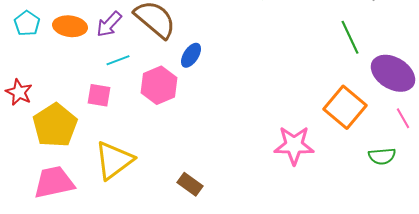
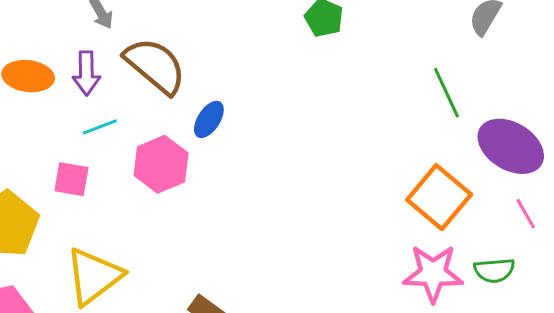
purple arrow: (109, 24) -> (86, 73), turned -44
pink star: (294, 145) -> (433, 273), moved

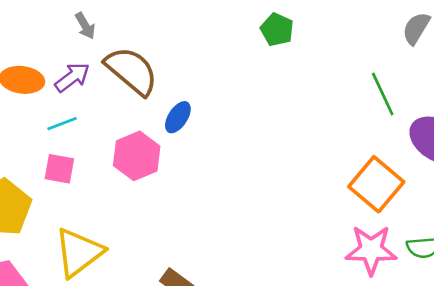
purple arrow: (86, 73) -> (72, 77), turned -126
cyan line: (100, 127) -> (62, 124), moved

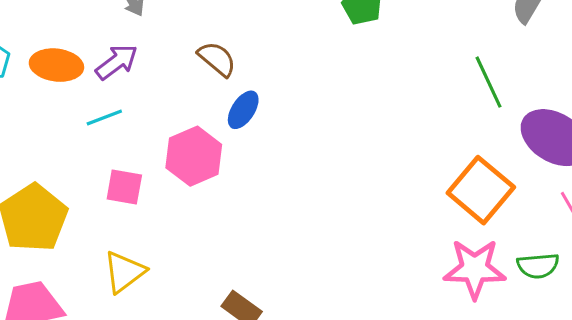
brown semicircle: (132, 71) -> (217, 59), moved, size x0.6
pink square: (59, 169) -> (124, 187), moved
yellow triangle: (79, 252) -> (124, 272), size x0.7

